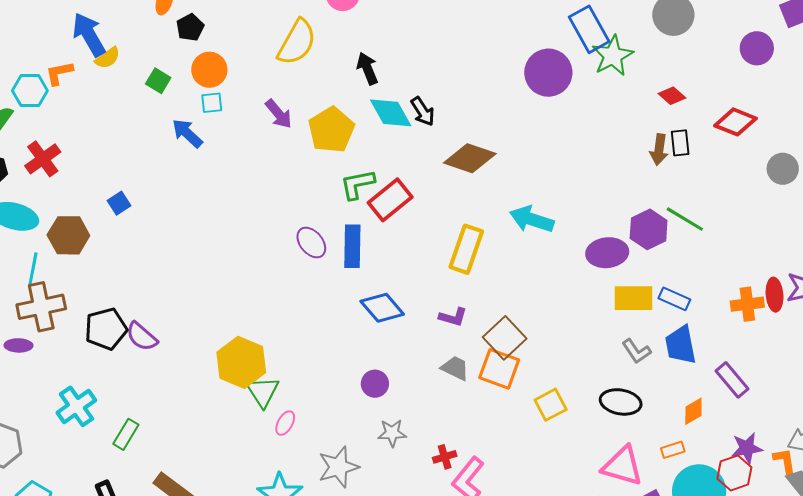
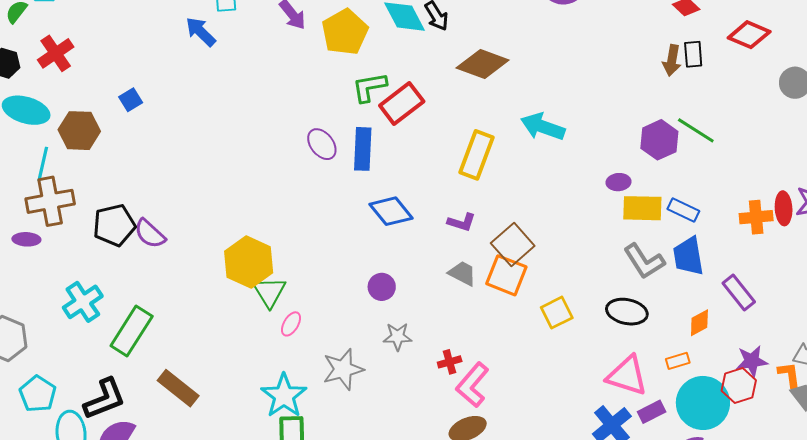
purple ellipse: (607, 253) -> (619, 182), moved, size x0.6
gray L-shape: (636, 351) -> (644, 261), size x1.4
green rectangle: (126, 434) -> (132, 331), size x1.6

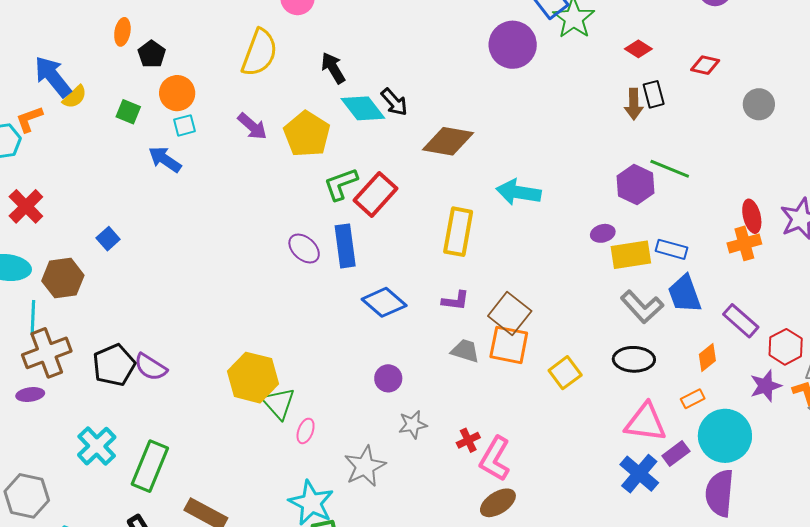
red diamond: (749, 35) -> (705, 65), size x0.7
red ellipse: (784, 208) -> (752, 216), moved
red hexagon: (739, 386) -> (786, 347), moved

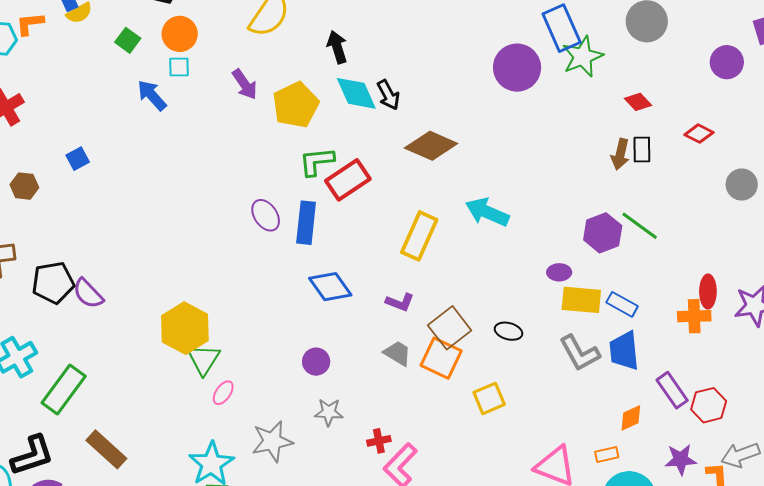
brown hexagon: (63, 278) -> (24, 186), size x0.7
red hexagon: (786, 347) -> (709, 405), moved
black ellipse: (634, 359) -> (508, 331), moved, size x0.7

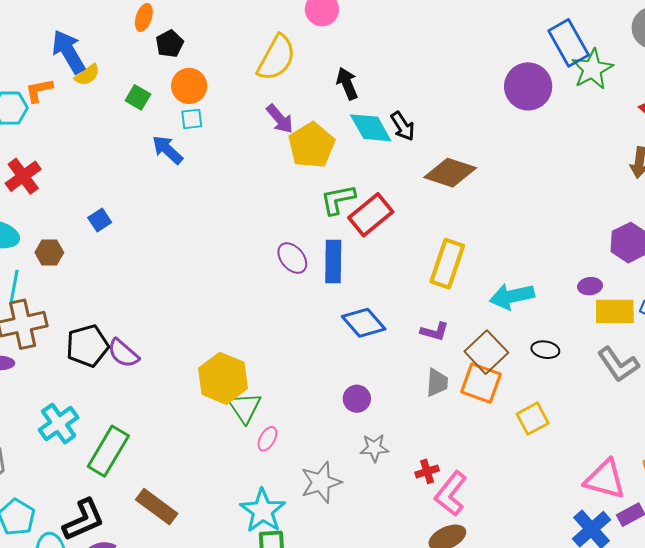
purple arrow: (245, 84) -> (280, 119), moved
cyan arrow: (487, 212) -> (512, 296), moved, turned -30
gray trapezoid: (397, 353) -> (437, 383), turned 68

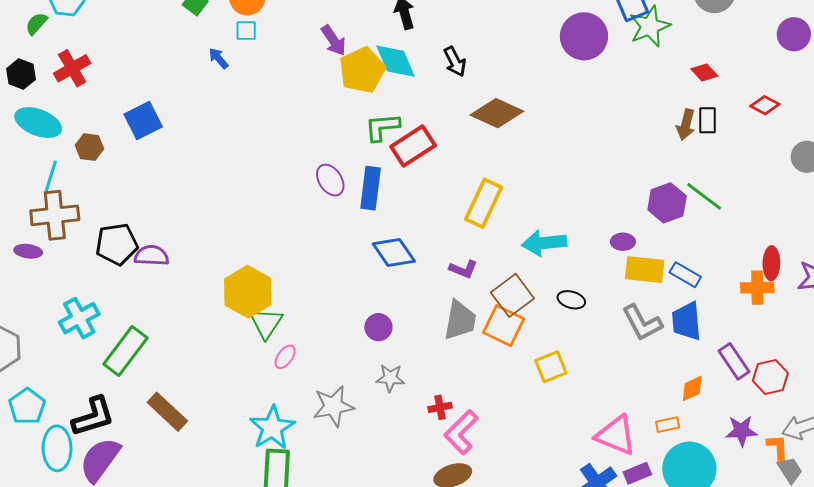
cyan diamond: (371, 128) -> (395, 61), moved
blue arrow: (167, 150) -> (218, 58), size x0.7
blue square: (100, 220) -> (143, 120), size x1.6
purple semicircle: (123, 353) -> (152, 256), turned 136
gray trapezoid: (437, 383) -> (460, 320), size x1.4

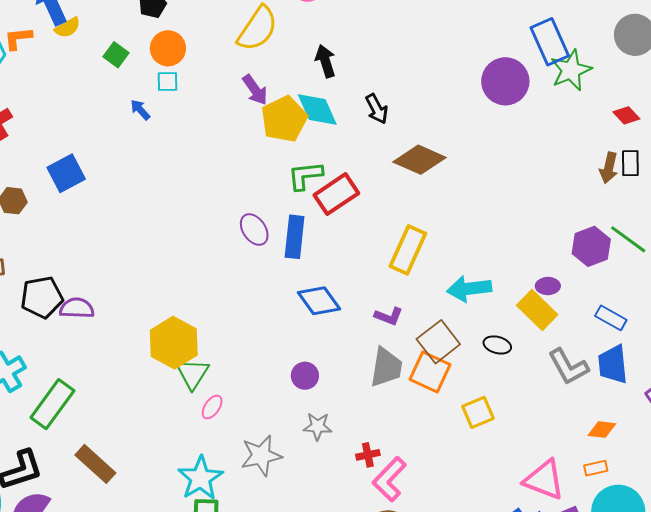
yellow rectangle: (645, 270) -> (537, 310), moved, turned 39
orange diamond: (692, 388) -> (602, 430), moved, turned 32

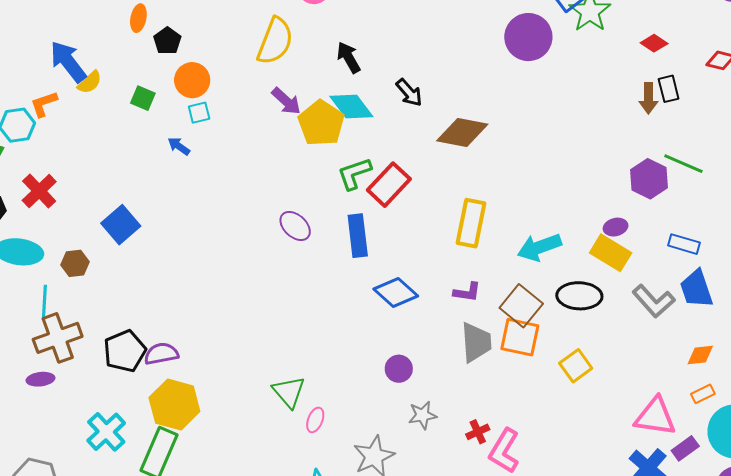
purple ellipse: (254, 229) -> (295, 226), moved
yellow hexagon: (174, 343) -> (174, 405), moved
black ellipse: (497, 345) -> (579, 296), size x1.6

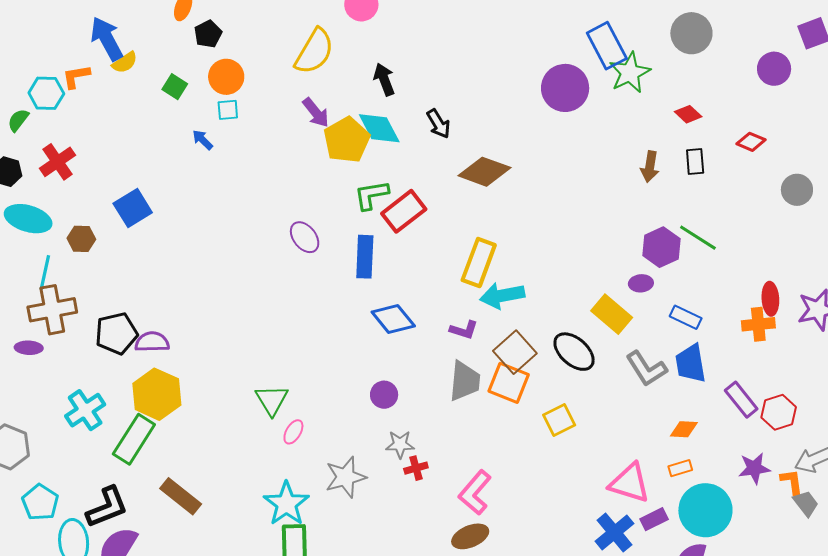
brown arrow: (648, 98) -> (650, 167), moved
purple ellipse: (616, 227) -> (641, 283), moved
cyan arrow: (539, 247) -> (502, 296), moved
black ellipse: (579, 296) -> (574, 352), turned 30
red cross: (478, 432) -> (416, 468), moved

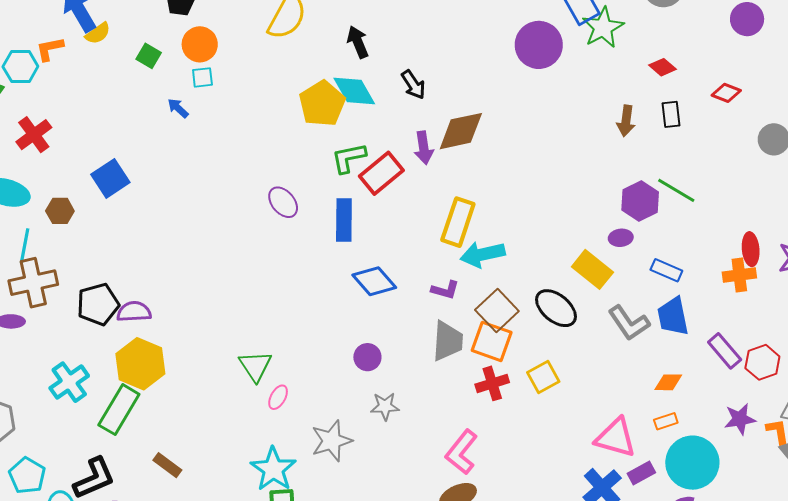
purple arrow: (316, 113) -> (424, 148), moved, turned 32
brown diamond: (484, 172) -> (461, 131), turned -30
red cross: (416, 468) -> (492, 383), moved, size x1.4
brown rectangle: (181, 496) -> (167, 465), size x0.7

